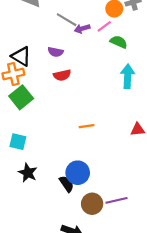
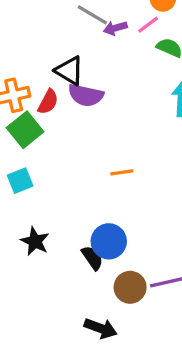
purple semicircle: (55, 52) -> (86, 95), moved, size x1.5
black triangle: (21, 56) -> (69, 71), moved
red semicircle: (62, 75) -> (48, 102), moved, turned -49
cyan square: (18, 142) -> (20, 181), moved, turned -35

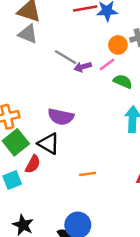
black triangle: (69, 71) -> (49, 143), moved
red semicircle: (48, 102) -> (33, 164), moved

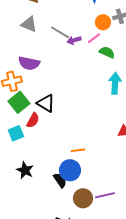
gray triangle: (28, 34) -> (29, 24), moved
purple semicircle: (61, 117) -> (29, 63), moved
orange line: (88, 174) -> (78, 150), moved

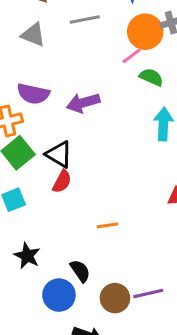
orange circle: (103, 22) -> (145, 32), size x1.5
gray line: (60, 32) -> (85, 20), moved, turned -42
purple arrow: (74, 40) -> (83, 103), moved, size x1.5
red semicircle: (33, 120) -> (62, 182), moved
blue circle: (70, 170) -> (59, 295), moved

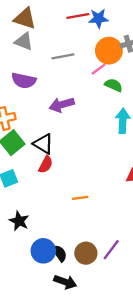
gray line: (85, 20) -> (63, 56), moved
gray triangle: (33, 35) -> (24, 41), moved
purple semicircle: (33, 94) -> (24, 81), moved
black semicircle: (80, 271) -> (59, 253), moved
purple line: (148, 294) -> (111, 250), turned -40

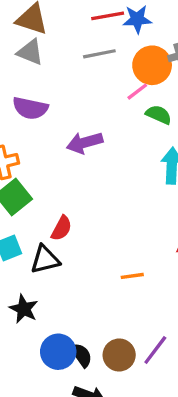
gray line: (63, 56) -> (99, 54), moved
black triangle: (43, 144) -> (45, 260), moved, turned -45
orange line: (80, 198) -> (132, 276), moved

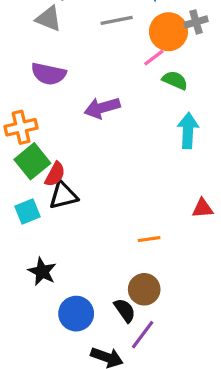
red semicircle: (62, 228) -> (55, 174), moved
black triangle: (45, 260) -> (63, 195), moved
purple line: (155, 350) -> (143, 335), moved
black semicircle: (81, 355) -> (125, 310), moved
brown circle: (119, 355) -> (144, 289), moved

